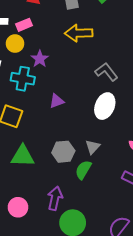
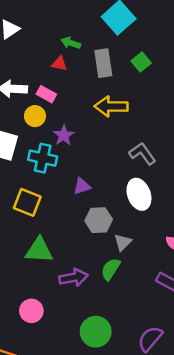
pink rectangle: (24, 25) -> (46, 94), turned 49
white ellipse: (105, 106) -> (139, 194), turned -45
gray hexagon: (63, 152) -> (99, 220), moved
purple arrow: (55, 198) -> (73, 278), moved, turned 65

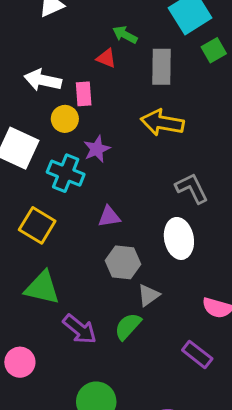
green square: (141, 62) -> (214, 50), moved
pink rectangle: (46, 94) -> (84, 94), turned 48
purple arrow: (73, 278) -> (80, 329), turned 40

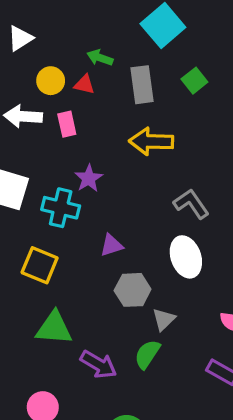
green square: (214, 50) -> (194, 81), moved
yellow circle: (65, 119) -> (51, 81), moved

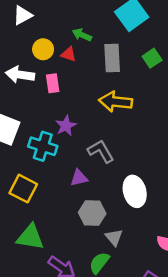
gray L-shape: (191, 204) -> (101, 151), moved
gray triangle: (164, 319) -> (114, 237), turned -30

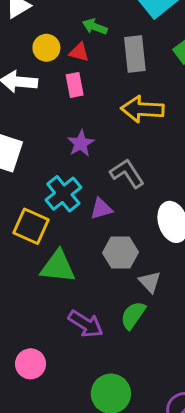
pink rectangle: (53, 83) -> (75, 85), moved
cyan cross: (43, 146) -> (63, 194), moved, turned 36
green triangle: (30, 237) -> (58, 267), moved

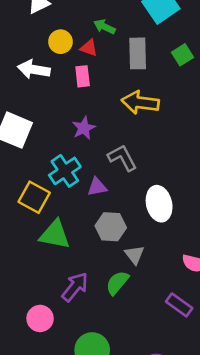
purple arrow: (86, 324) -> (75, 287), turned -88
pink circle: (31, 364) -> (40, 318), moved

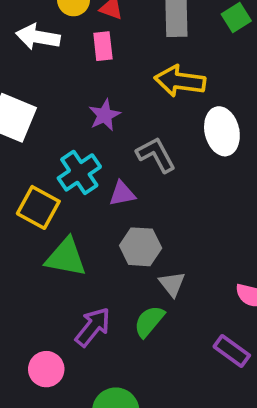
white ellipse: (159, 204) -> (222, 131), moved

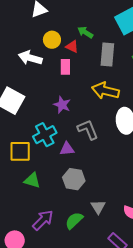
purple star: (105, 115) -> (62, 105), turned -30
yellow square: (38, 207) -> (20, 151), turned -35
green triangle: (66, 257) -> (32, 180), size x0.7
gray triangle: (172, 284) -> (98, 207), moved

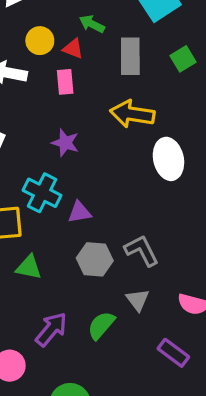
gray L-shape: (88, 130) -> (142, 250), moved
cyan cross: (45, 135) -> (42, 193), turned -30

